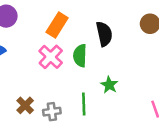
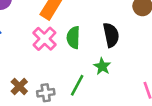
black semicircle: (104, 34) -> (111, 35), moved
green line: (84, 104) -> (77, 85), turned 30

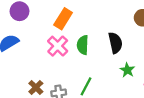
green star: (102, 66) -> (127, 70), moved

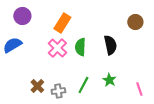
green star: (127, 70) -> (109, 80), moved

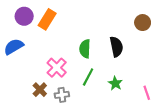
orange rectangle: (62, 23) -> (47, 19), moved
pink cross: (57, 48) -> (57, 68), moved
green line: (83, 85) -> (88, 77), moved

